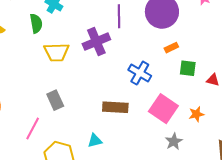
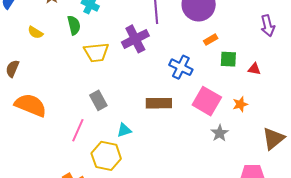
cyan triangle: (95, 141) -> (124, 130), moved

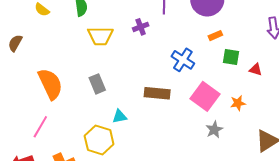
purple cross: (135, 39) -> (141, 27), size x0.6
orange semicircle: (31, 105) -> (50, 84), moved, turned 36
pink line: (78, 130) -> (40, 127), moved

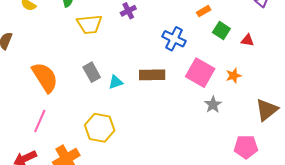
green square: (231, 57) -> (221, 31), turned 30
cyan triangle: (120, 116) -> (116, 82), moved

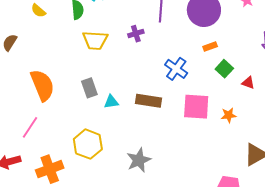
pink square: (200, 73) -> (196, 107), turned -36
gray star: (213, 105) -> (139, 160), moved, size x1.4

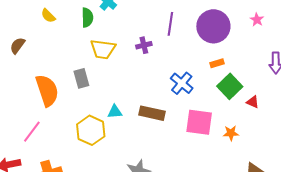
green square: (224, 69) -> (230, 86), size x1.4
gray rectangle: (89, 88) -> (81, 78), moved
yellow hexagon: (88, 144) -> (91, 130), moved

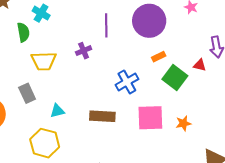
blue cross: (182, 83) -> (127, 82), turned 30
red triangle: (253, 102) -> (200, 65), moved
cyan triangle: (115, 112) -> (57, 111), moved

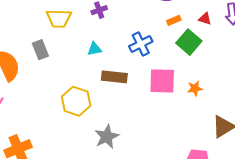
red triangle: (200, 65) -> (205, 19), moved
cyan triangle: (57, 111) -> (94, 49), moved
yellow hexagon: (45, 143) -> (76, 101), moved

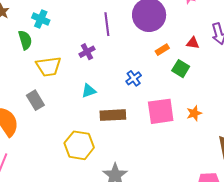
green square: (189, 42) -> (181, 69), size x0.7
blue cross: (141, 44) -> (134, 78), size x0.7

